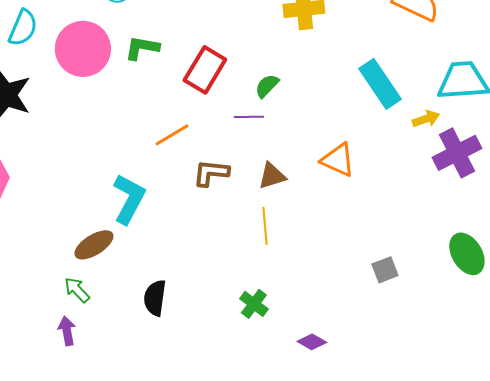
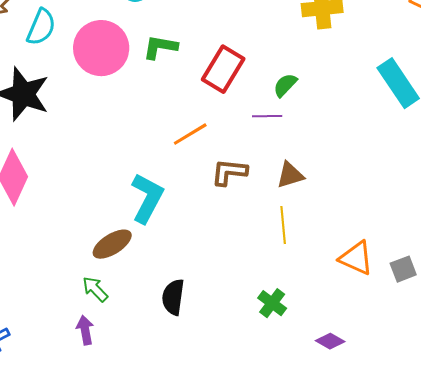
orange triangle: (338, 160) -> (356, 258), moved

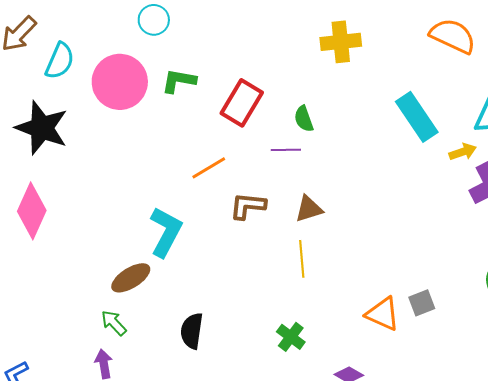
green semicircle: (285, 85) -> (304, 119), turned -64
orange triangle: (356, 258) -> (383, 314), moved

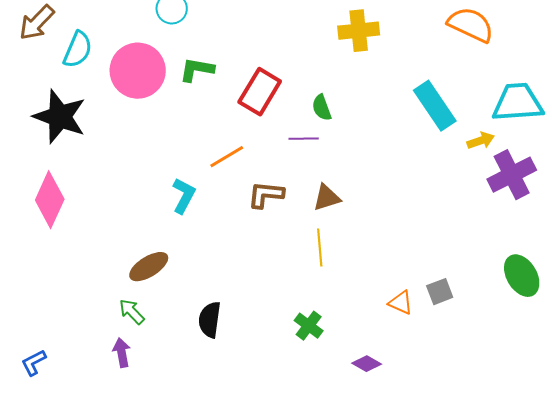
cyan L-shape: (166, 232) -> (184, 196), moved, size x0.7
orange triangle: (383, 314) -> (401, 303), size x0.7

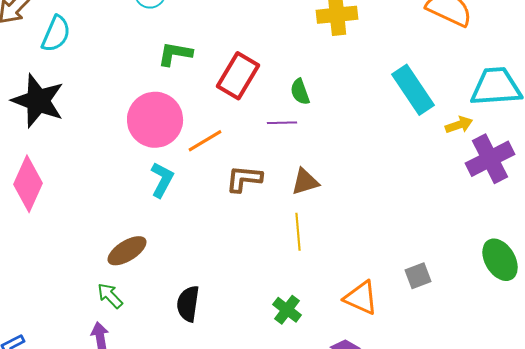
pink circle: (138, 71) -> (155, 120), moved
orange triangle: (401, 303) -> (361, 298), moved, size x1.4

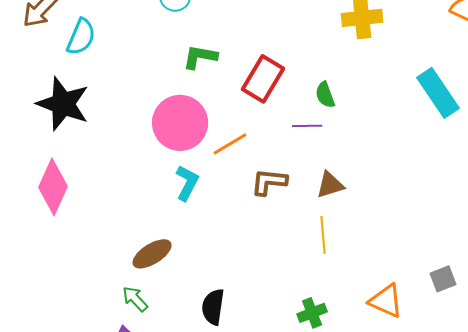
green cross: (287, 310) -> (312, 313), turned 32

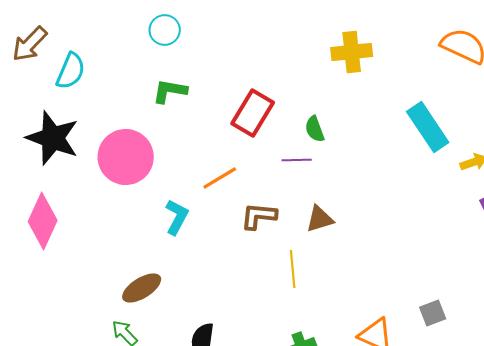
green L-shape: (200, 57) -> (170, 91), moved
pink circle: (180, 123) -> (126, 157), moved
yellow line: (323, 235) -> (293, 269), moved

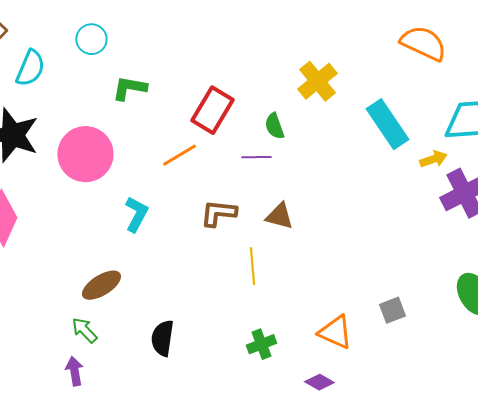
cyan circle: (165, 30) -> (91, 39), moved
yellow cross: (352, 52) -> (317, 81), moved, turned -33
orange line: (220, 178) -> (179, 155), moved
brown triangle: (320, 219) -> (279, 216), turned 32

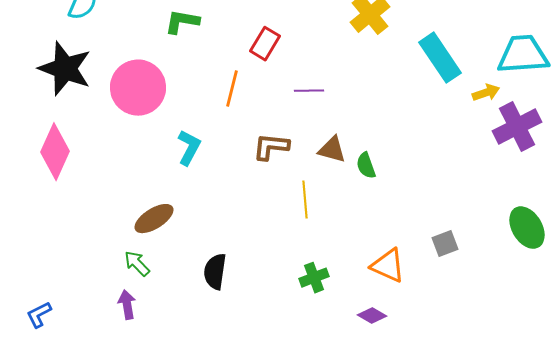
red rectangle: (212, 110) -> (265, 44), size x0.7
green semicircle: (274, 126) -> (366, 166), moved
orange line: (179, 155) -> (232, 89), turned -45

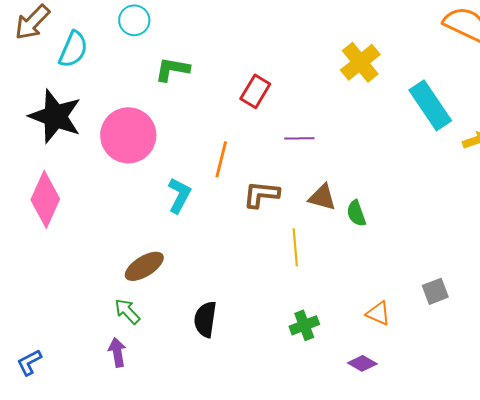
orange line: (232, 89) -> (221, 159), moved
orange triangle: (388, 266) -> (378, 313), size x0.7

